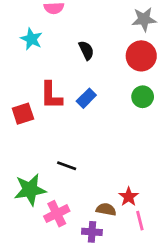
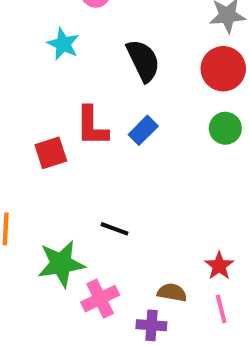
black semicircle: (86, 50) -> (143, 60), size x1.5
red star: (129, 197) -> (219, 266), moved

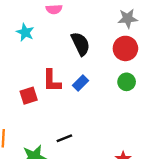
cyan star: (63, 44) -> (25, 32), moved
black line: (114, 229) -> (64, 138), turned -42

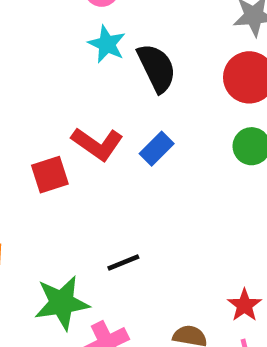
cyan star: (25, 32) -> (107, 44), moved
red L-shape: (52, 81) -> (97, 144), turned -55

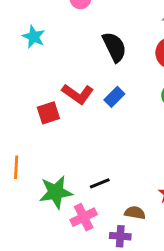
cyan star: (107, 44) -> (34, 37), moved
black line: (123, 262) -> (100, 183), moved

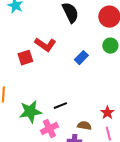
blue rectangle: (114, 97) -> (81, 58), moved

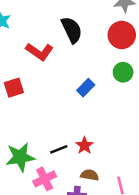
red L-shape: (45, 45) -> (40, 52), moved
red star: (107, 113) -> (84, 145), moved

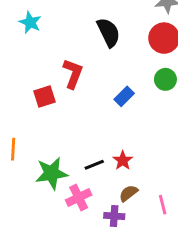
red L-shape: (40, 52) -> (73, 74), moved, turned -104
brown semicircle: (90, 175) -> (128, 193), turned -48

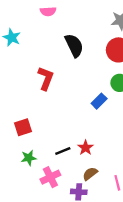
red square: (44, 96) -> (23, 127), moved
blue rectangle: (124, 96) -> (99, 101), moved
green star: (52, 173) -> (29, 158), size x0.6

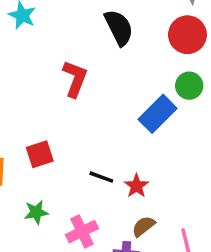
blue rectangle: (99, 101) -> (158, 114), size x1.5
black line: (63, 151) -> (101, 177), moved, turned 42
green star: (29, 158) -> (36, 212), moved

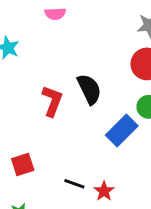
black semicircle: (119, 28) -> (89, 89), moved

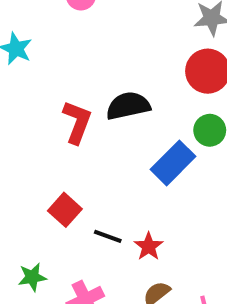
black semicircle: (89, 89) -> (128, 106), turned -76
red square: (23, 164) -> (65, 210), moved, turned -30

